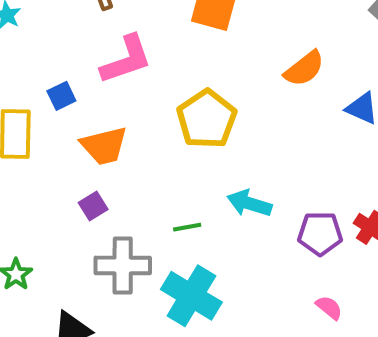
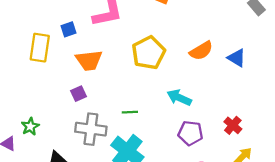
orange semicircle: (304, 69) -> (201, 51), moved
cyan arrow: (249, 203) -> (179, 98), moved
purple pentagon: (320, 233) -> (190, 133), moved

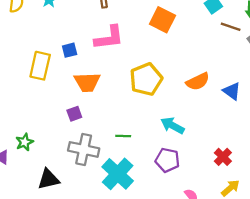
purple pentagon: (190, 133) -> (167, 160), moved

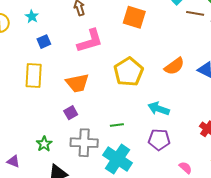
blue square: (70, 50) -> (44, 42), moved
green star: (25, 142) -> (44, 144), moved

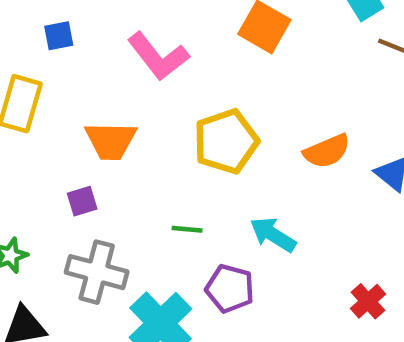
pink L-shape: (90, 41) -> (158, 56), turned 56
green line: (117, 125) -> (187, 229), moved
purple pentagon: (159, 140) -> (230, 289), moved

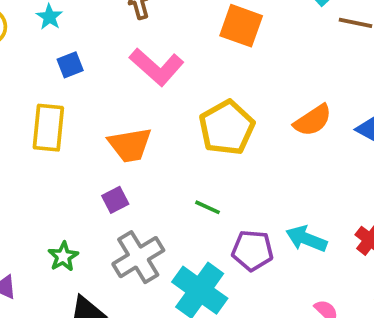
green line: (187, 229) -> (208, 207), turned 30
cyan arrow: (273, 235) -> (306, 239), moved
gray cross: (97, 272) -> (138, 257), turned -36

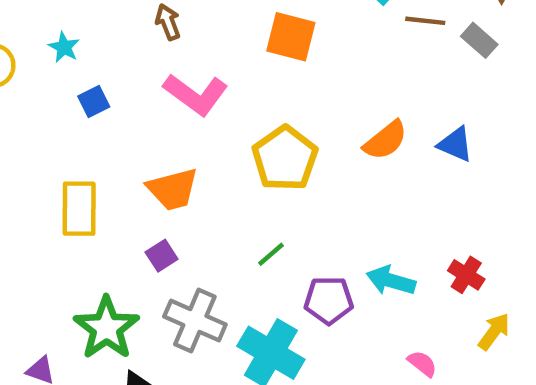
yellow rectangle: (48, 128) -> (79, 209), moved
green line: (208, 207) -> (271, 254), turned -60
green star: (63, 256) -> (106, 328), size x1.8
gray cross: (138, 257) -> (195, 320), turned -30

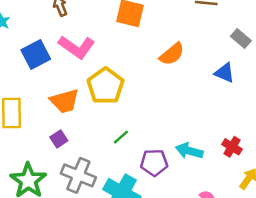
gray rectangle: (479, 40) -> (241, 38), moved
blue square: (94, 101) -> (36, 55), moved, size x1.6
orange semicircle: (385, 140) -> (172, 54), moved
yellow pentagon: (285, 158) -> (105, 86), moved

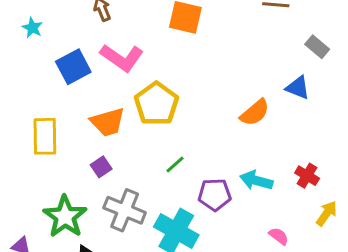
orange semicircle: (172, 54) -> (255, 113), moved

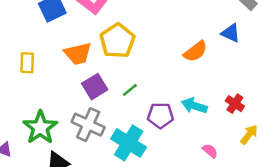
yellow rectangle: (45, 136) -> (27, 63), size x0.7
purple square: (101, 167) -> (95, 87), moved, size x1.5

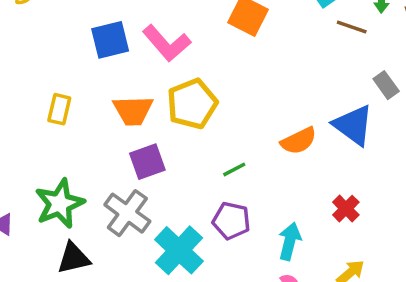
blue triangle: (231, 33) -> (353, 125), size x1.5
green line: (130, 90) -> (234, 169), moved
red cross: (235, 104) -> (346, 209), moved
cyan arrow: (194, 106) -> (290, 241), moved, turned 75

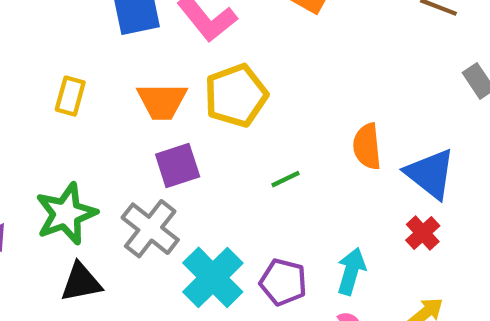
blue triangle: (353, 125) -> (430, 174), moved
orange semicircle: (299, 141) -> (367, 146), turned 108
purple pentagon: (231, 221) -> (283, 282), moved

